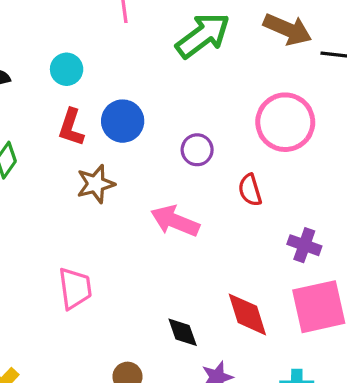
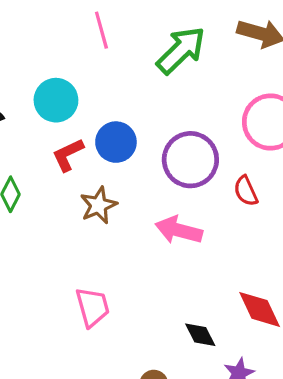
cyan circle: (67, 69) -> (56, 100), size x1.4
red L-shape: (71, 127) -> (68, 155), turned 54
purple circle: (197, 150) -> (190, 160), size x1.8

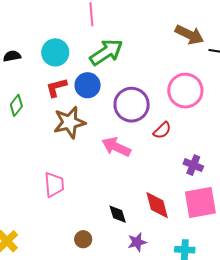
green arrow: (181, 50) -> (106, 52), moved
red semicircle: (246, 191) -> (162, 130), turned -120
brown star: (99, 205) -> (69, 122), size x1.4

